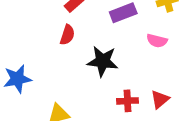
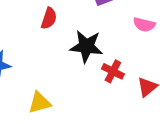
red cross: (128, 101) -> (113, 71), moved, turned 30

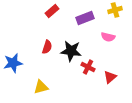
red semicircle: (49, 18) -> (47, 47), moved

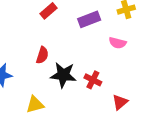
black star: (71, 51) -> (63, 75), moved
red triangle: (110, 77) -> (120, 102), moved

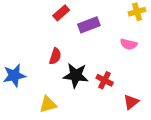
purple rectangle: (89, 19) -> (89, 25), moved

